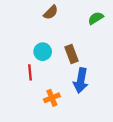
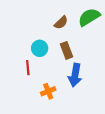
brown semicircle: (51, 12) -> (61, 23), moved
green semicircle: (96, 18) -> (89, 17), size x1.5

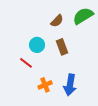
red line: (28, 68) -> (26, 63), turned -48
blue arrow: (75, 75) -> (70, 85), moved

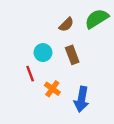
red line: (26, 63) -> (30, 74), turned 32
orange cross: (45, 85) -> (52, 89), moved, turned -32

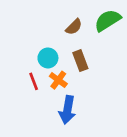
orange cross: (52, 89) -> (58, 80), moved
blue arrow: (82, 99) -> (67, 110), moved

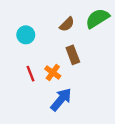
cyan circle: (48, 58) -> (26, 35), moved
blue arrow: (67, 110) -> (61, 99), turned -150

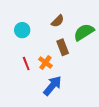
green semicircle: (97, 18) -> (84, 32), moved

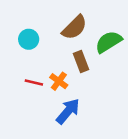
brown semicircle: (58, 21) -> (74, 27), size x1.5
red line: (26, 64) -> (34, 82), turned -56

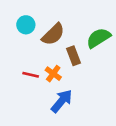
brown semicircle: (74, 27) -> (53, 34), moved
cyan circle: (29, 39) -> (26, 25), moved

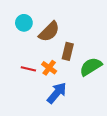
green semicircle: (98, 38) -> (91, 67), moved
brown rectangle: (73, 56) -> (68, 51), turned 35

